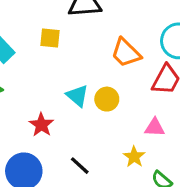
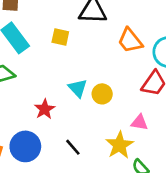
orange trapezoid: (126, 53) -> (130, 41), moved
yellow star: (134, 157) -> (119, 145), size x1.5

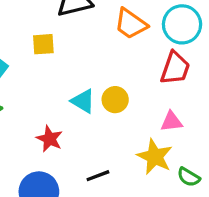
black line: (73, 147) -> (98, 176), turned -54

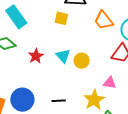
yellow square: (43, 44) -> (61, 18), moved
red star: (50, 139) -> (36, 56), moved

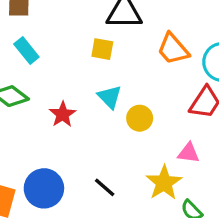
cyan rectangle: (16, 17) -> (26, 50), size x0.7
cyan triangle: (63, 56) -> (110, 97), moved
black line: (59, 101) -> (105, 187), turned 48

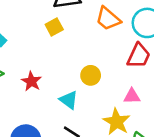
yellow square: (102, 49) -> (54, 27), turned -30
cyan triangle: (110, 97) -> (69, 100), moved

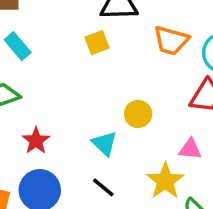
orange trapezoid: (108, 19) -> (171, 40), turned -32
red star: (31, 81) -> (36, 141), moved

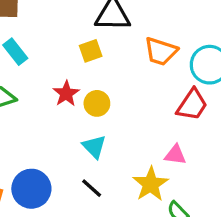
yellow circle: (138, 114) -> (97, 103), moved
red star: (36, 141) -> (66, 94), moved

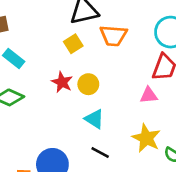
orange trapezoid: (161, 51) -> (113, 36), moved
pink triangle: (175, 155) -> (149, 95), moved

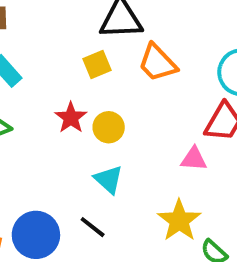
orange trapezoid: (113, 36) -> (157, 63), turned 32
black line: (100, 152) -> (93, 227), moved

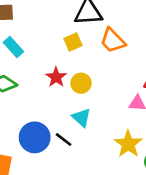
black line: (93, 227) -> (64, 140), moved
blue circle: (36, 235) -> (35, 137), moved

